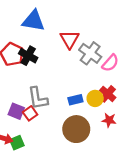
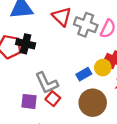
red square: (30, 113) -> (53, 99), moved

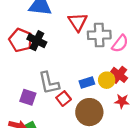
gray cross: (86, 25) -> (99, 35), turned -35
red square: (53, 99) -> (64, 99), moved

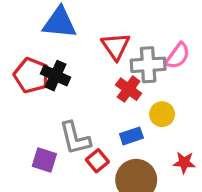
pink semicircle: (120, 44) -> (178, 56), moved
red cross: (119, 75) -> (129, 89), moved
yellow circle: (107, 80) -> (162, 114), moved

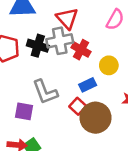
gray cross: (148, 65) -> (60, 41), moved
black cross: (55, 76) -> (38, 46), moved
red square: (97, 161) -> (78, 106), moved

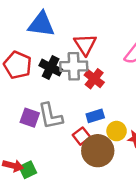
yellow circle: (109, 65) -> (117, 131), moved
purple square: (24, 111) -> (30, 118), moved

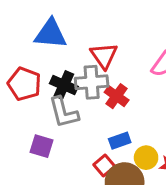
gray L-shape: (50, 116) -> (64, 112), moved

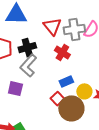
gray cross: (92, 82) -> (74, 29), moved
black cross: (64, 85) -> (27, 48), turned -36
gray L-shape: (64, 112) -> (28, 66), turned 60

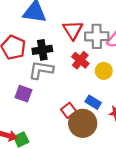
gray L-shape: (28, 66) -> (41, 70), turned 50
blue rectangle: (66, 82) -> (93, 102), moved, turned 48
yellow circle: (84, 91) -> (104, 71), moved

